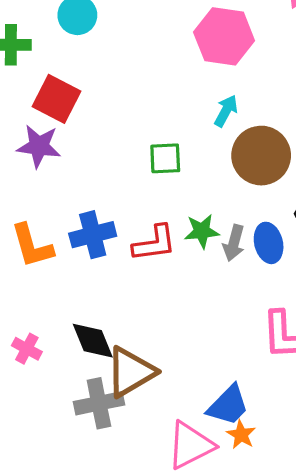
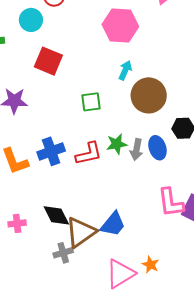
red square: (56, 99) -> (48, 61), moved
pink cross: (27, 349) -> (17, 223), turned -30
gray cross: (99, 403) -> (63, 253), size x0.7
blue trapezoid: (228, 405) -> (113, 224), moved

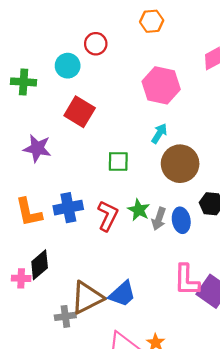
green star: (117, 144) -> (139, 210), turned 30
red L-shape: (89, 154) -> (108, 216), turned -60
black diamond: (56, 215) -> (40, 265), moved, turned 68

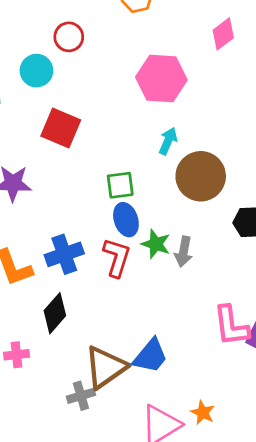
blue ellipse: (181, 220) -> (126, 220), moved
black diamond: (40, 265) -> (55, 313), moved

